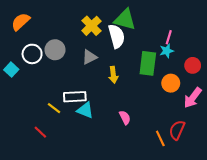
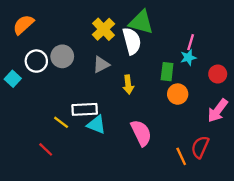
green rectangle: (148, 63) -> (167, 72), size x0.7
orange circle: (171, 83) -> (178, 94), moved
pink semicircle: (125, 118) -> (141, 133), size x1.6

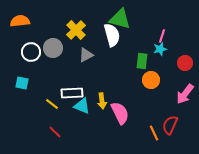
orange semicircle: (23, 25) -> (20, 21), turned 36
yellow cross: (103, 29) -> (76, 30), moved
cyan square: (13, 79) -> (22, 83), moved, turned -32
yellow arrow: (128, 85) -> (102, 101), moved
red line: (46, 149) -> (55, 132), moved

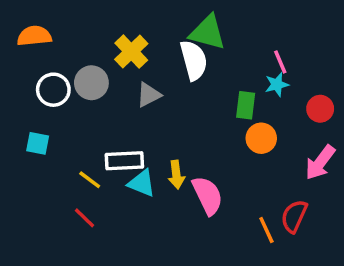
pink line: (162, 36) -> (280, 62), turned -40
red line: (55, 132) -> (84, 218), moved

